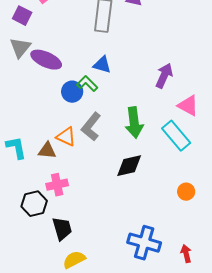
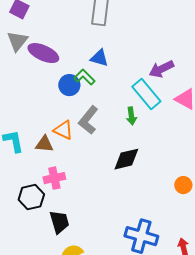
purple arrow: (164, 76) -> (161, 69), turned -140
green arrow: (134, 123) -> (131, 116), size x0.6
cyan rectangle: (176, 136) -> (146, 94), moved

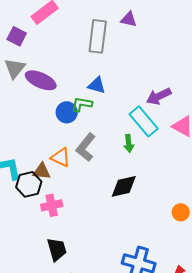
green L-shape: (84, 77) -> (82, 104), turned -35
black hexagon: (31, 197) -> (29, 184), moved

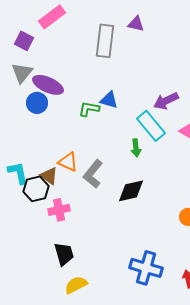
blue triangle: (97, 85) -> (109, 100), moved
blue circle: (67, 112) -> (37, 103), moved
gray L-shape: (86, 147) -> (93, 174), moved
brown triangle: (42, 171) -> (49, 176), turned 30

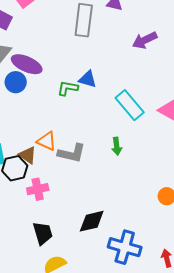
purple arrow: (166, 101) -> (145, 40), moved
green arrow: (136, 148) -> (117, 146), moved
gray L-shape: (93, 174) -> (72, 153), turned -116
black diamond: (131, 191) -> (92, 221), moved

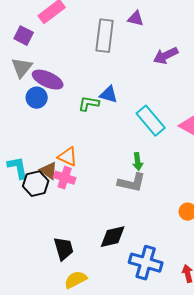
gray L-shape: (72, 153) -> (132, 183), moved
pink cross: (38, 189) -> (65, 178), moved, turned 30

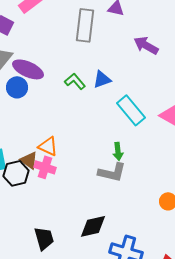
purple arrow: (166, 56) -> (146, 45), turned 55
blue triangle: (109, 95) -> (102, 79), moved, turned -36
green L-shape: (89, 104) -> (75, 81), moved, turned 40

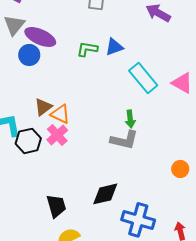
green L-shape: (75, 81) -> (87, 49), turned -40
brown triangle: (29, 160) -> (43, 107), moved, turned 48
pink cross: (45, 167) -> (57, 135), turned 30

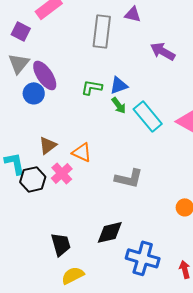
purple ellipse: (40, 37) -> (45, 75), turned 32
orange triangle: (60, 114) -> (82, 152), moved
green arrow: (130, 119) -> (119, 105), moved, turned -30

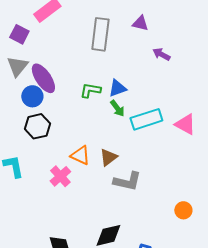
purple triangle: (133, 14) -> (140, 23), moved
purple arrow: (163, 51) -> (161, 54), size x0.7
cyan rectangle: (148, 116) -> (146, 119), turned -68
brown triangle: (48, 145) -> (108, 157), moved
black hexagon: (33, 179) -> (37, 126), moved

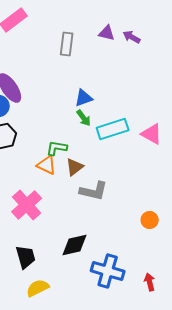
gray rectangle: (100, 34) -> (67, 44), size x0.7
purple arrow: (161, 54) -> (132, 37), moved
green L-shape: (90, 90) -> (57, 148), moved
pink cross: (60, 176) -> (27, 205), moved, size x1.4

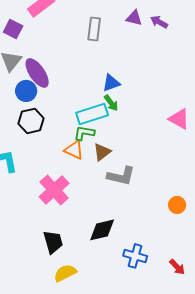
cyan rectangle: (113, 129) -> (92, 114), moved
blue cross: (108, 271) -> (135, 256), size x0.7
red arrow: (150, 282) -> (177, 267), turned 150

